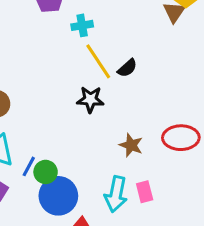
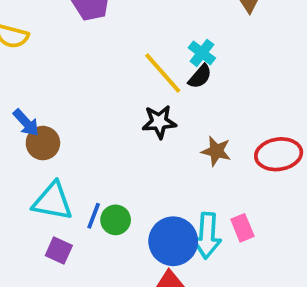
cyan cross: (82, 25) -> (202, 53), moved, turned -35
brown star: (131, 145) -> (216, 151), moved
blue circle: (58, 196) -> (173, 241), moved

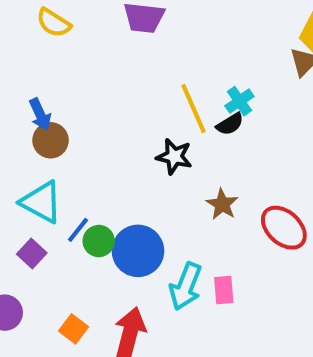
red ellipse: (279, 154) -> (284, 228), turned 33
blue circle: (173, 241) -> (138, 251), moved

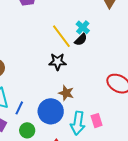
brown star: (222, 204) -> (66, 93), moved
green circle: (99, 241) -> (27, 130), moved

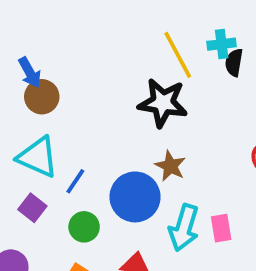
cyan cross: (83, 27) -> (222, 44), turned 32
black semicircle: (81, 40) -> (234, 62), moved, turned 136
black star: (58, 62) -> (163, 103), size x1.4

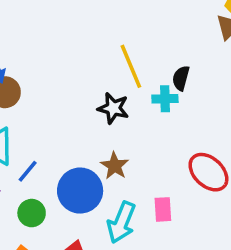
cyan cross: (222, 44) -> (165, 99), moved
black star: (163, 103) -> (113, 108), size x0.7
pink rectangle: (221, 228) -> (163, 209), moved

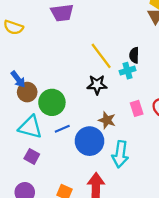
blue line: (28, 171) -> (62, 129), moved, turned 42
pink rectangle: (163, 209) -> (137, 108), moved
green circle: (32, 213) -> (52, 102), moved, size x1.5

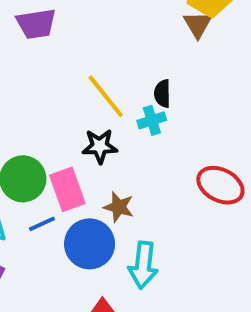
pink rectangle: (137, 108) -> (67, 189), moved, size x1.5

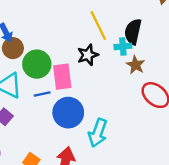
black semicircle: (162, 94) -> (133, 32), size x1.5
black star: (100, 146) -> (88, 55), turned -30
brown star: (119, 207) -> (136, 65), moved

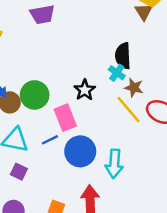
yellow line: (98, 26) -> (128, 109), moved
cyan cross: (123, 46) -> (117, 73), turned -35
green circle: (37, 64) -> (35, 95), moved

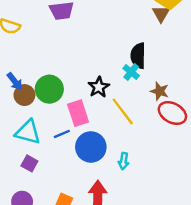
brown star: (134, 88) -> (160, 91), moved
yellow line: (128, 109) -> (123, 111), moved
cyan arrow: (114, 164) -> (124, 161), size x0.6

